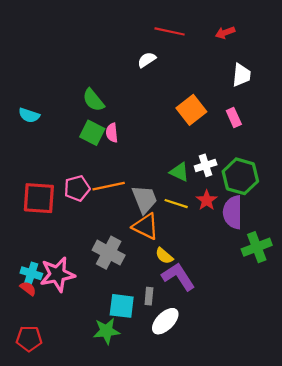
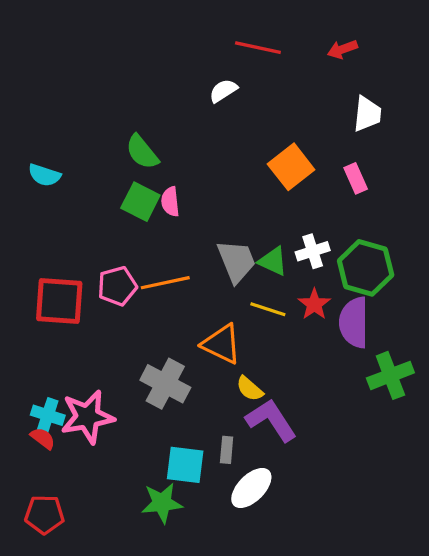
gray trapezoid: (145, 199) -> (236, 261), moved

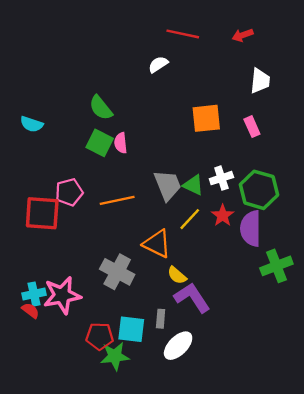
orange square: (291, 167) -> (206, 118), turned 32
pink pentagon: (117, 286) -> (69, 192), moved
yellow line: (268, 309) -> (190, 219), turned -65
cyan cross: (48, 415) -> (34, 294), turned -30
red pentagon: (44, 514) -> (100, 336), moved

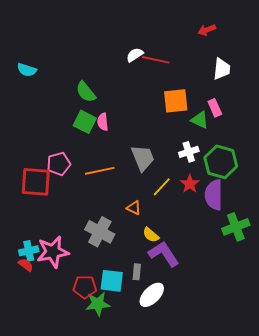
red line: (183, 34) -> (156, 60), moved
cyan semicircle: (32, 124) -> (27, 70), moved
green triangle: (193, 185) -> (200, 120), moved
orange triangle: (157, 244) -> (134, 208), size x0.6

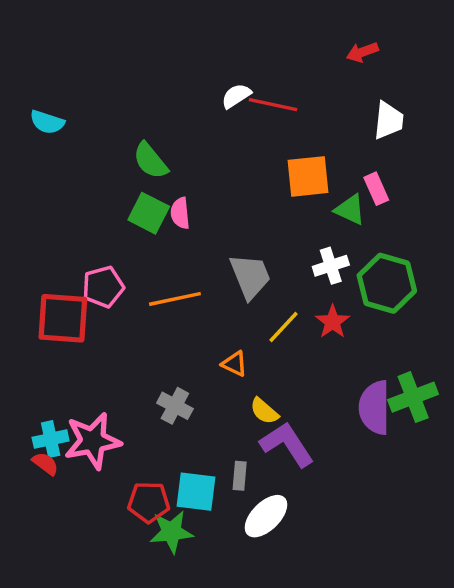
purple semicircle: (214, 195) -> (375, 408), moved
gray cross: (100, 232) -> (175, 406), size x0.7

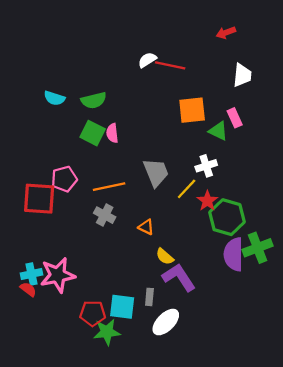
cyan semicircle: (47, 122) -> (54, 98), moved
green semicircle: (150, 161) -> (94, 100), turned -65
green hexagon: (387, 283) -> (227, 217), moved
yellow line: (283, 327) -> (187, 189), moved
gray cross: (175, 406) -> (105, 215), moved

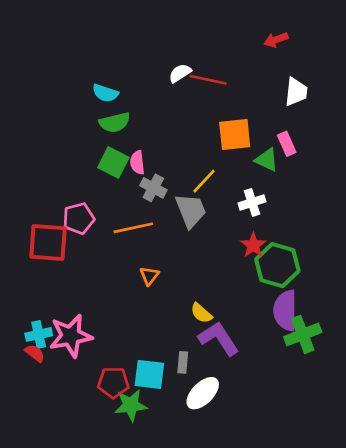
cyan semicircle: (54, 98) -> (105, 93), moved
yellow line: (187, 189) -> (204, 181), moved
gray cross: (105, 215) -> (153, 188), moved
orange triangle: (146, 227) -> (149, 276), moved, turned 42
green cross: (258, 248) -> (303, 334), moved

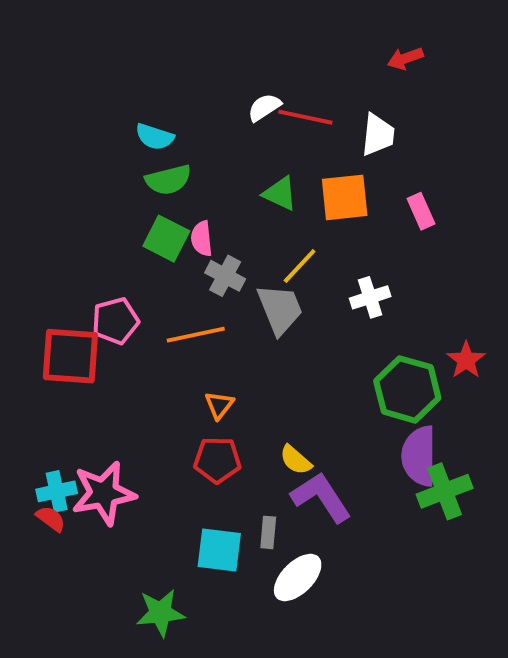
white trapezoid: (296, 92) -> (378, 135), moved
green triangle: (267, 160) -> (280, 194), moved
red star: (253, 245) -> (466, 360), moved
red pentagon: (113, 382) -> (217, 460), moved
green star: (131, 405) -> (160, 613), moved

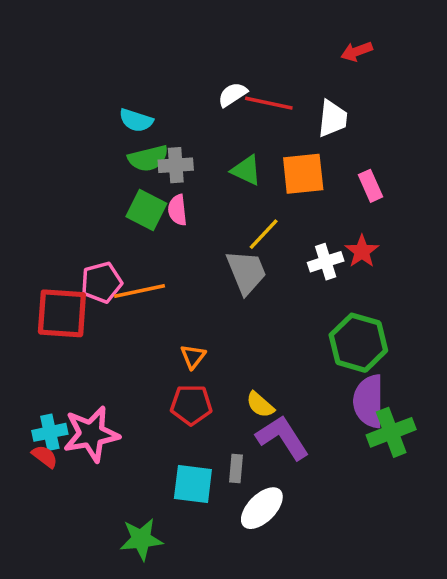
gray cross: (225, 276) -> (176, 165), moved, turned -32
orange line: (196, 335) -> (139, 291), moved
red star: (466, 360) -> (362, 251), moved

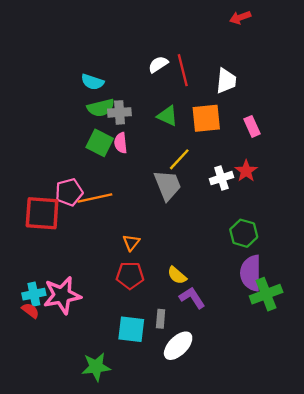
red arrow: (357, 51) -> (240, 17), moved
red line: (269, 103) -> (183, 70), turned 64
green hexagon: (358, 343) -> (244, 233), size x0.7
purple L-shape: (283, 437) -> (192, 298), size x0.7

